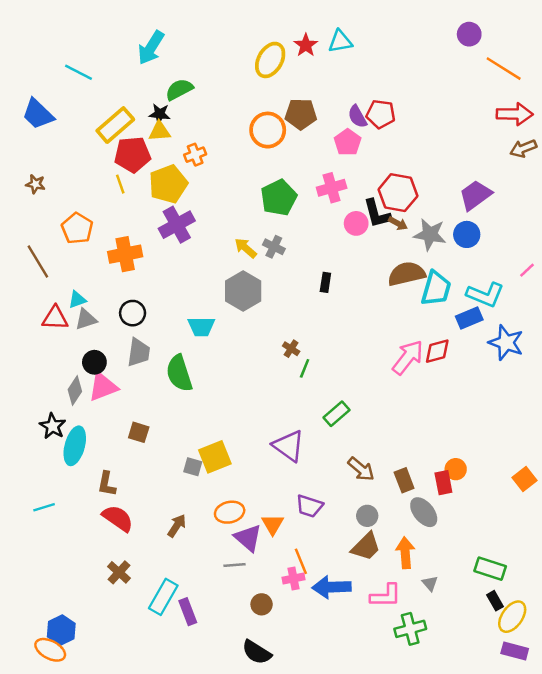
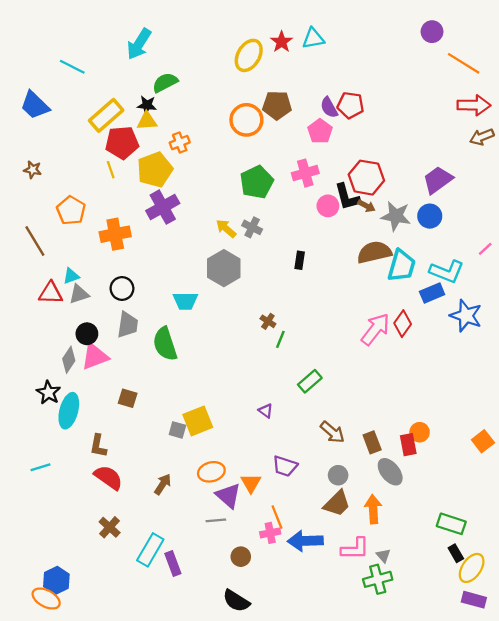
red diamond: (437, 351) -> (403, 324), turned -40
purple triangle: (289, 446) -> (266, 411), size x0.5
gray triangle: (430, 583) -> (383, 556), moved

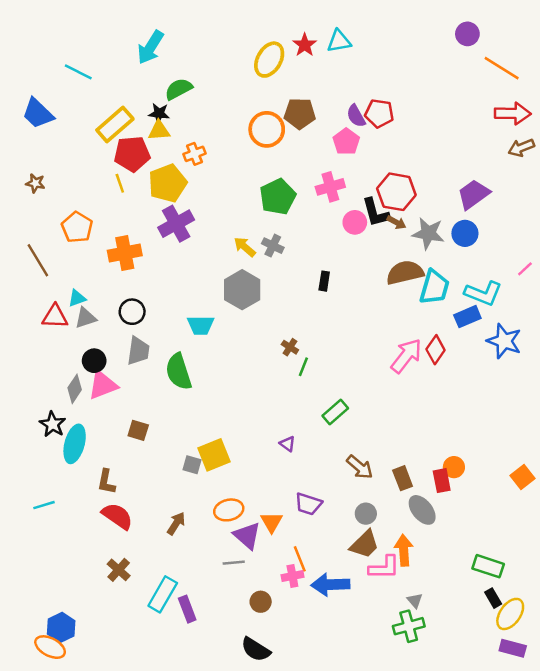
pink L-shape: (355, 549) -> (384, 567), moved

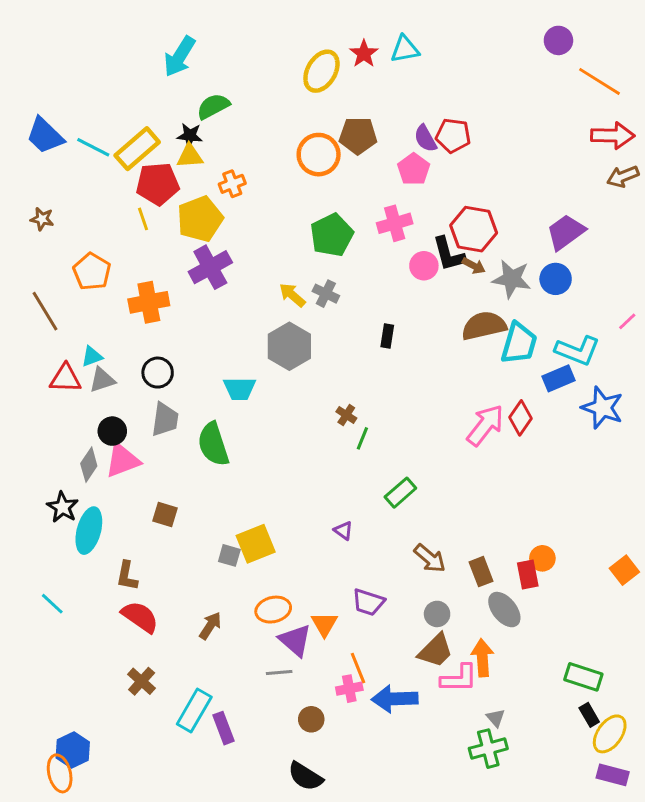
cyan line: (78, 72) -> (93, 147), moved
cyan line: (44, 505) -> (52, 604), turned 60
orange ellipse: (50, 647) -> (60, 773), turned 48

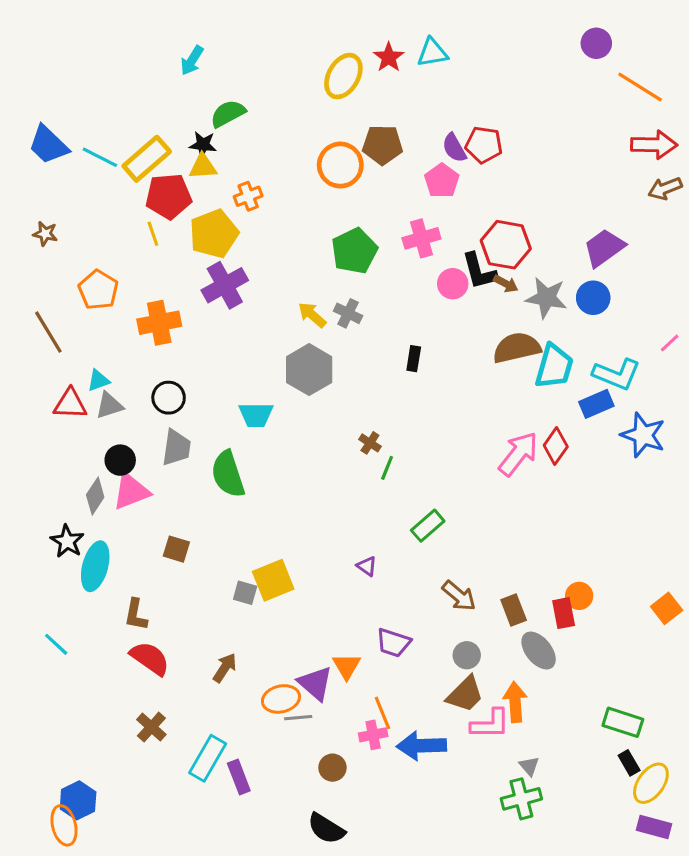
cyan arrow: (180, 57) -> (192, 60), size x0.7
orange ellipse: (273, 610) -> (281, 699), moved

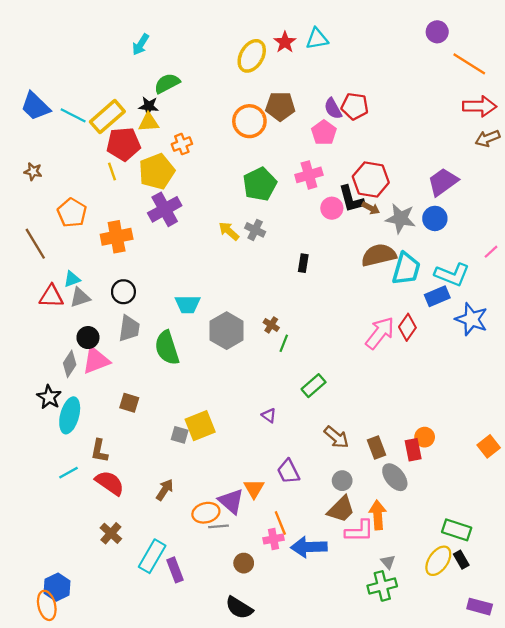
gray hexagon: (309, 370) -> (227, 331), moved
purple trapezoid: (393, 643) -> (288, 471), turned 45
cyan line: (56, 644) -> (69, 473), moved, turned -72
yellow ellipse: (651, 783) -> (438, 561), moved

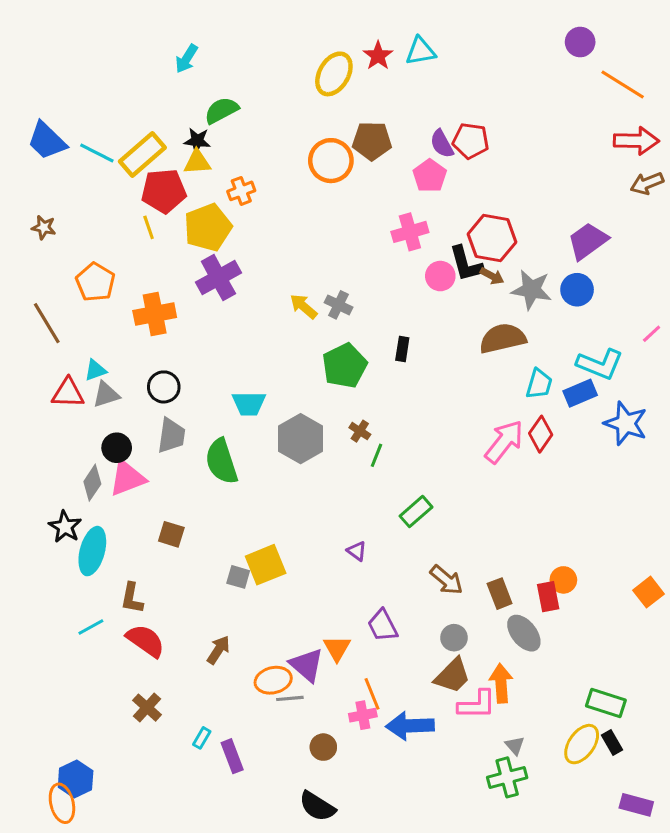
green pentagon: (260, 184) -> (345, 366), moved
cyan trapezoid: (406, 269) -> (539, 384), moved, size x0.7
cyan rectangle: (152, 556) -> (202, 738), size x0.5

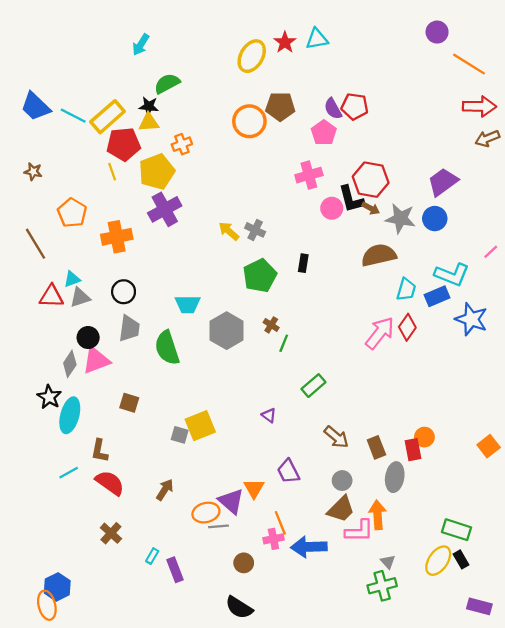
gray ellipse: (524, 633) -> (395, 477), turned 48

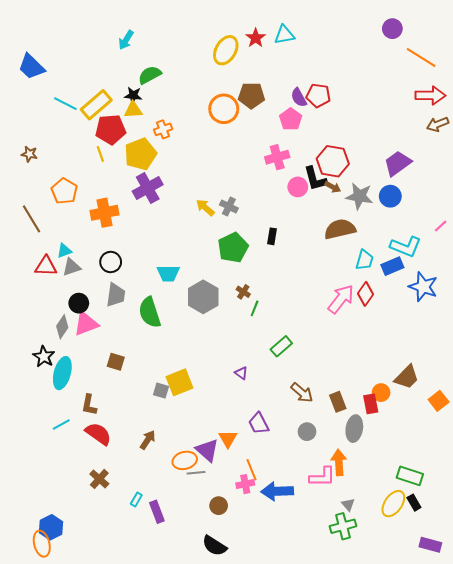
blue trapezoid: (35, 106) -> (31, 67), moved
brown trapezoid: (341, 509) -> (407, 377), moved

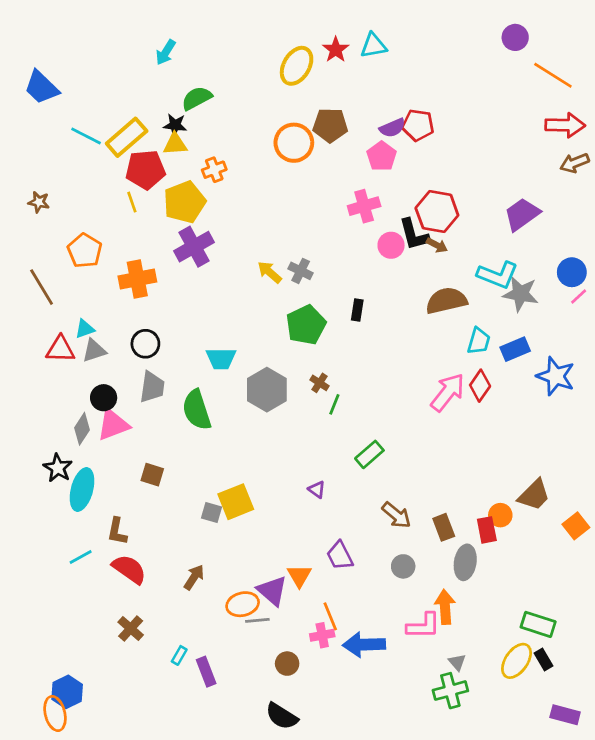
purple semicircle: (299, 98) -> (392, 128), turned -84
gray star: (359, 196) -> (521, 294), moved
blue circle: (390, 196) -> (572, 272), moved
cyan L-shape: (406, 247) -> (498, 275), moved

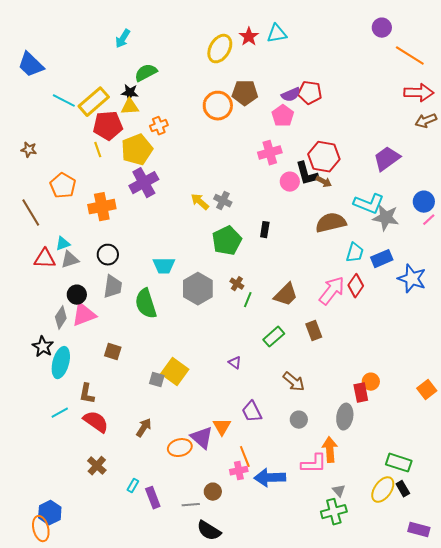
brown trapezoid: (534, 495) -> (286, 295), moved
yellow square: (236, 502) -> (175, 372), turned -32
brown rectangle: (444, 527) -> (314, 331), moved
gray line: (257, 620) -> (191, 505), moved

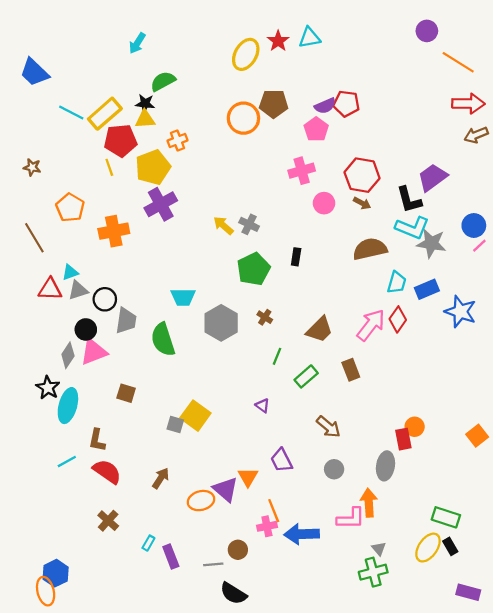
black L-shape: (307, 174) -> (409, 200), moved
black circle: (108, 255) -> (105, 299), moved
green line: (248, 300) -> (277, 356), moved

